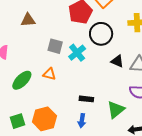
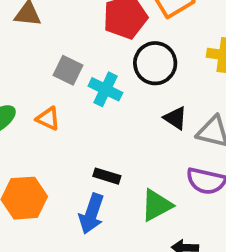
cyan cross: (77, 53) -> (105, 89), turned -36
blue arrow: (82, 121) -> (91, 214), size x1.5

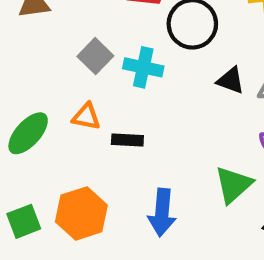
gray square: (68, 70) -> (95, 56), turned 32
black rectangle: (107, 176) -> (127, 140), moved

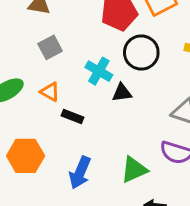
gray square: (95, 56) -> (50, 47), moved
black triangle: (231, 80) -> (122, 93), moved, turned -45

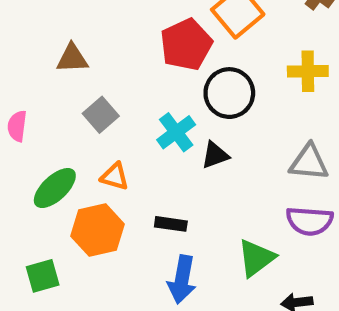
cyan cross: (99, 71) -> (176, 132), turned 36
black rectangle: (73, 116) -> (171, 224), moved
orange hexagon: (26, 156) -> (97, 230), moved

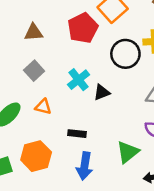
brown triangle: (72, 58) -> (33, 32), moved
black circle: (229, 93) -> (125, 54), moved
orange hexagon: (97, 230) -> (36, 156), moved

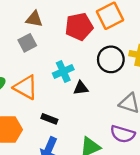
gray square: (34, 71) -> (27, 43), moved
orange triangle: (43, 107) -> (26, 87), size x1.6

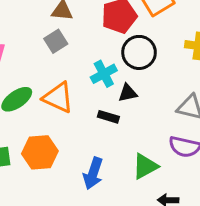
black circle: (111, 59) -> (139, 52), moved
black rectangle: (49, 119) -> (108, 117), moved

